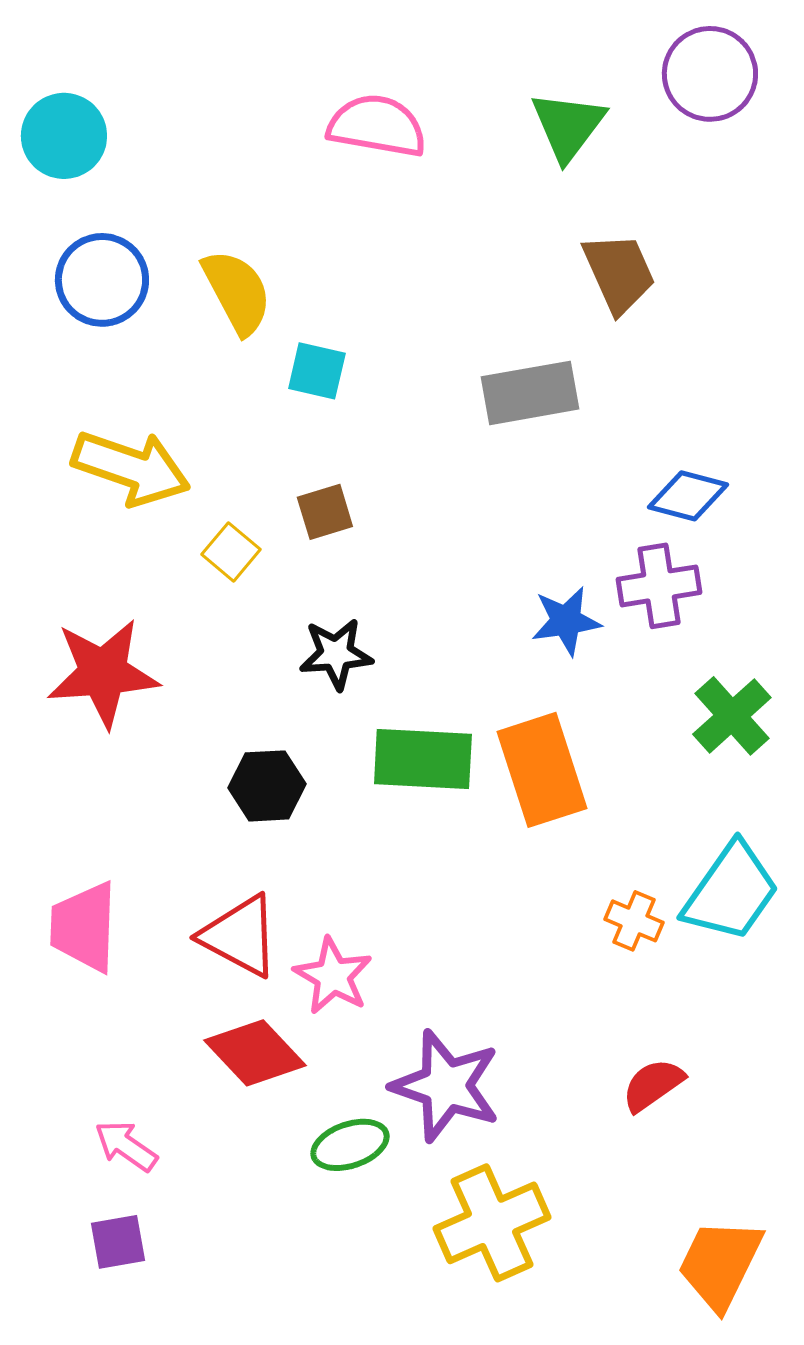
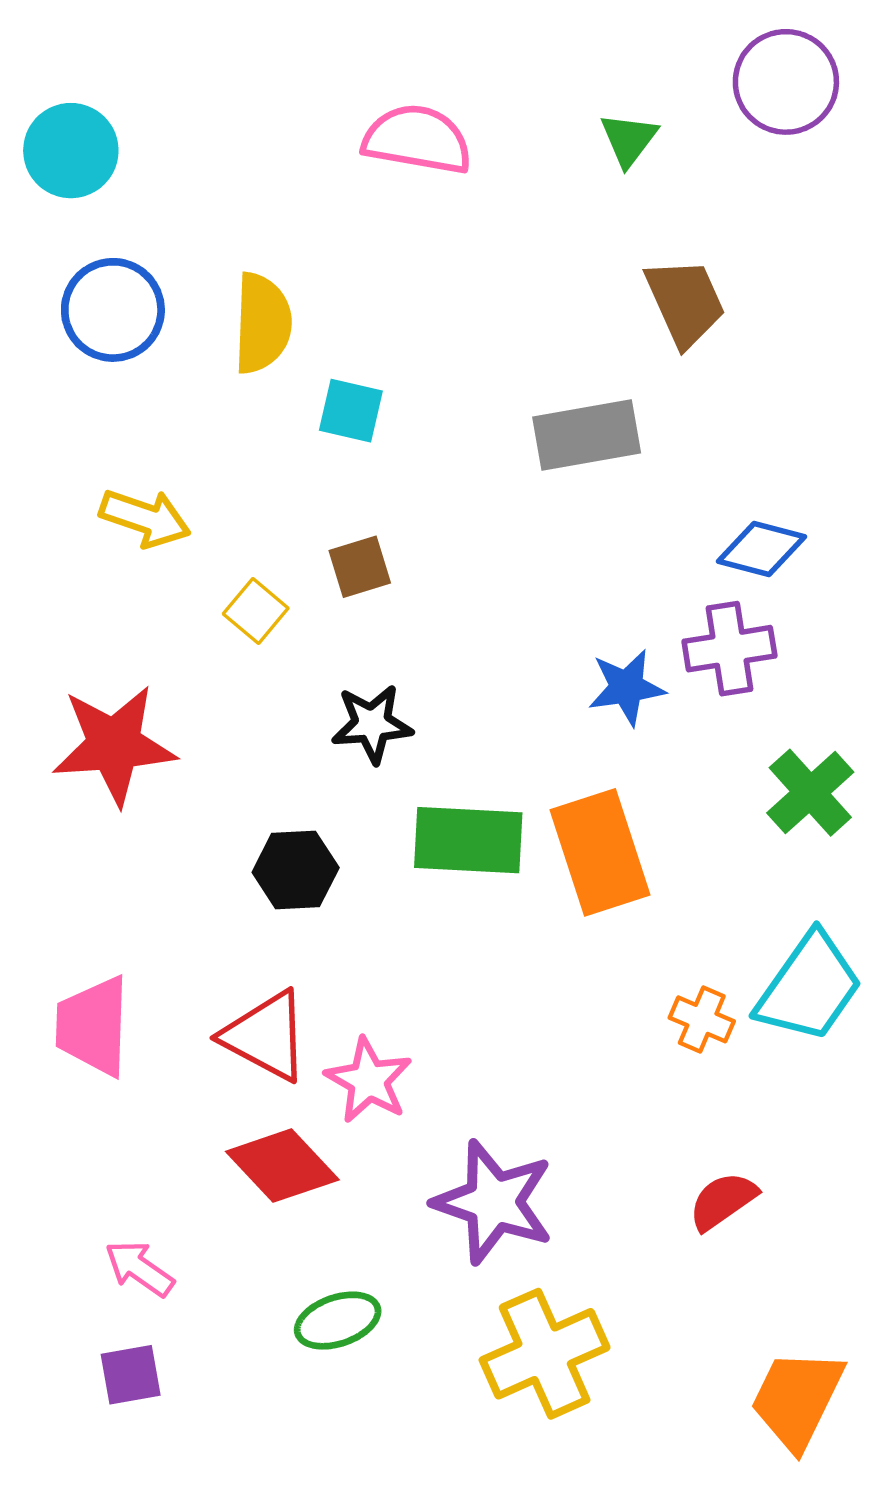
green triangle: (568, 126) -> (629, 139), size x0.7
yellow semicircle: (237, 292) -> (262, 323), turned 30
yellow arrow: (131, 468) -> (145, 518), size x0.7
green ellipse: (350, 1145) -> (338, 1321), moved

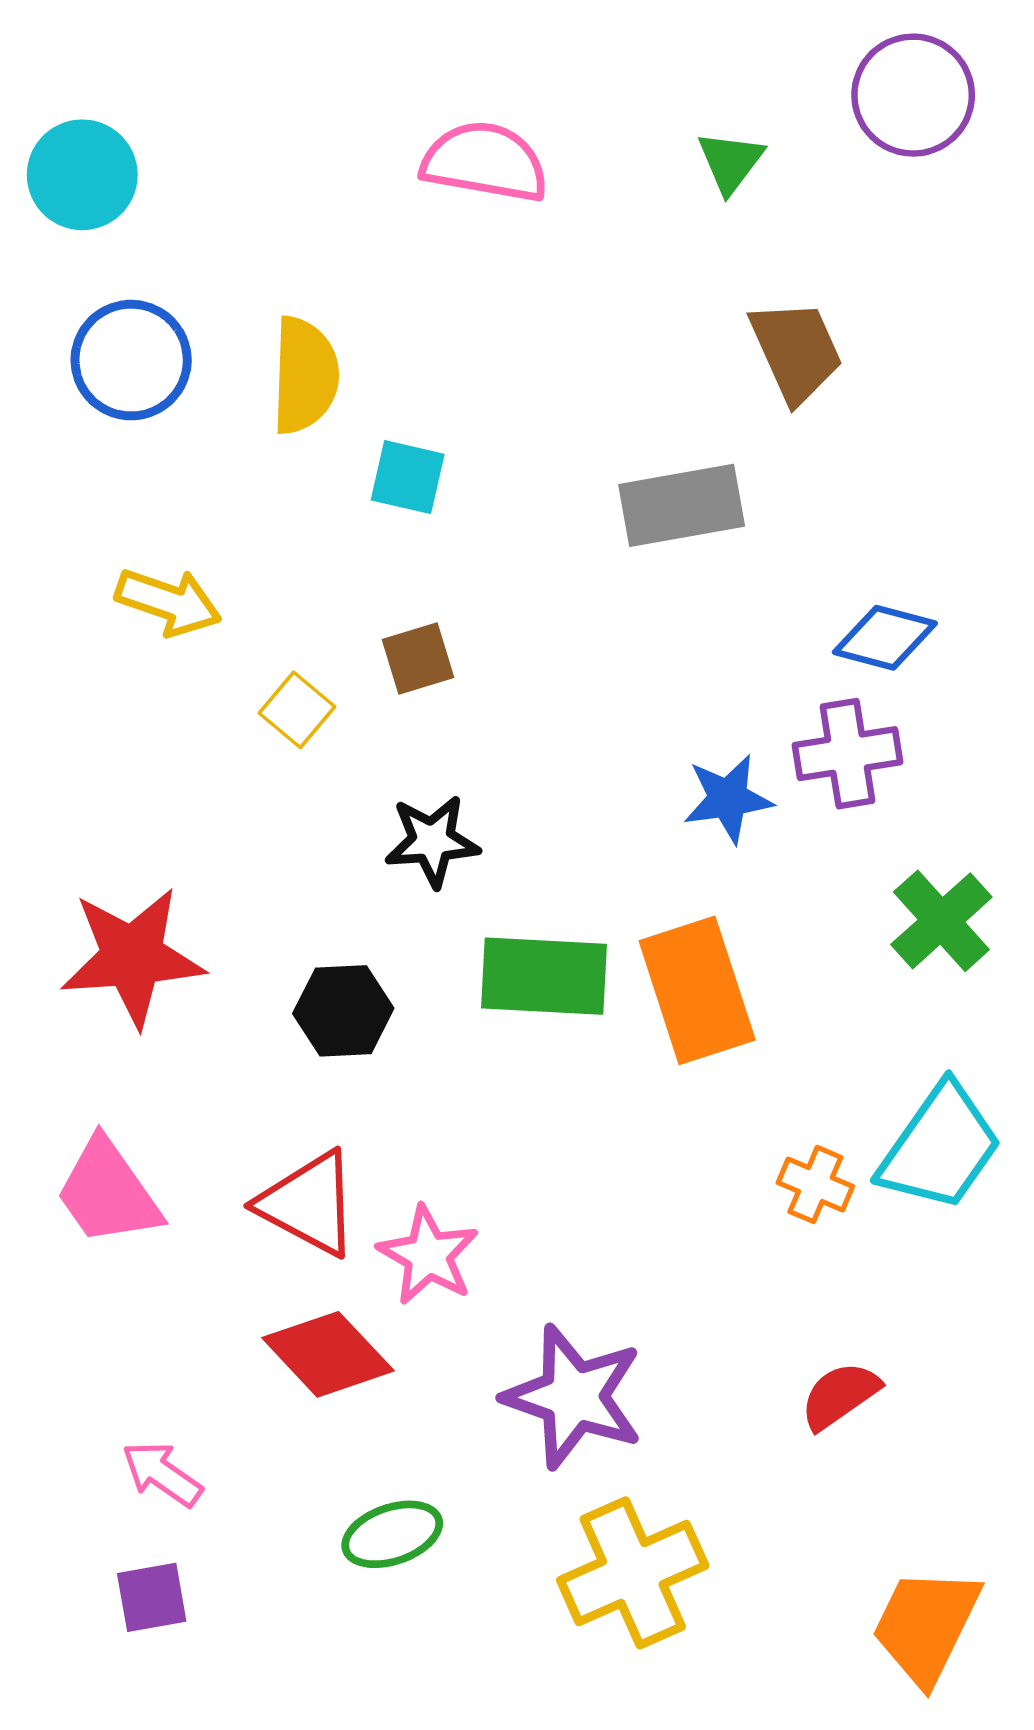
red star: (114, 745) -> (132, 957), moved
pink trapezoid: (93, 1026) -> (108, 1192), turned -37

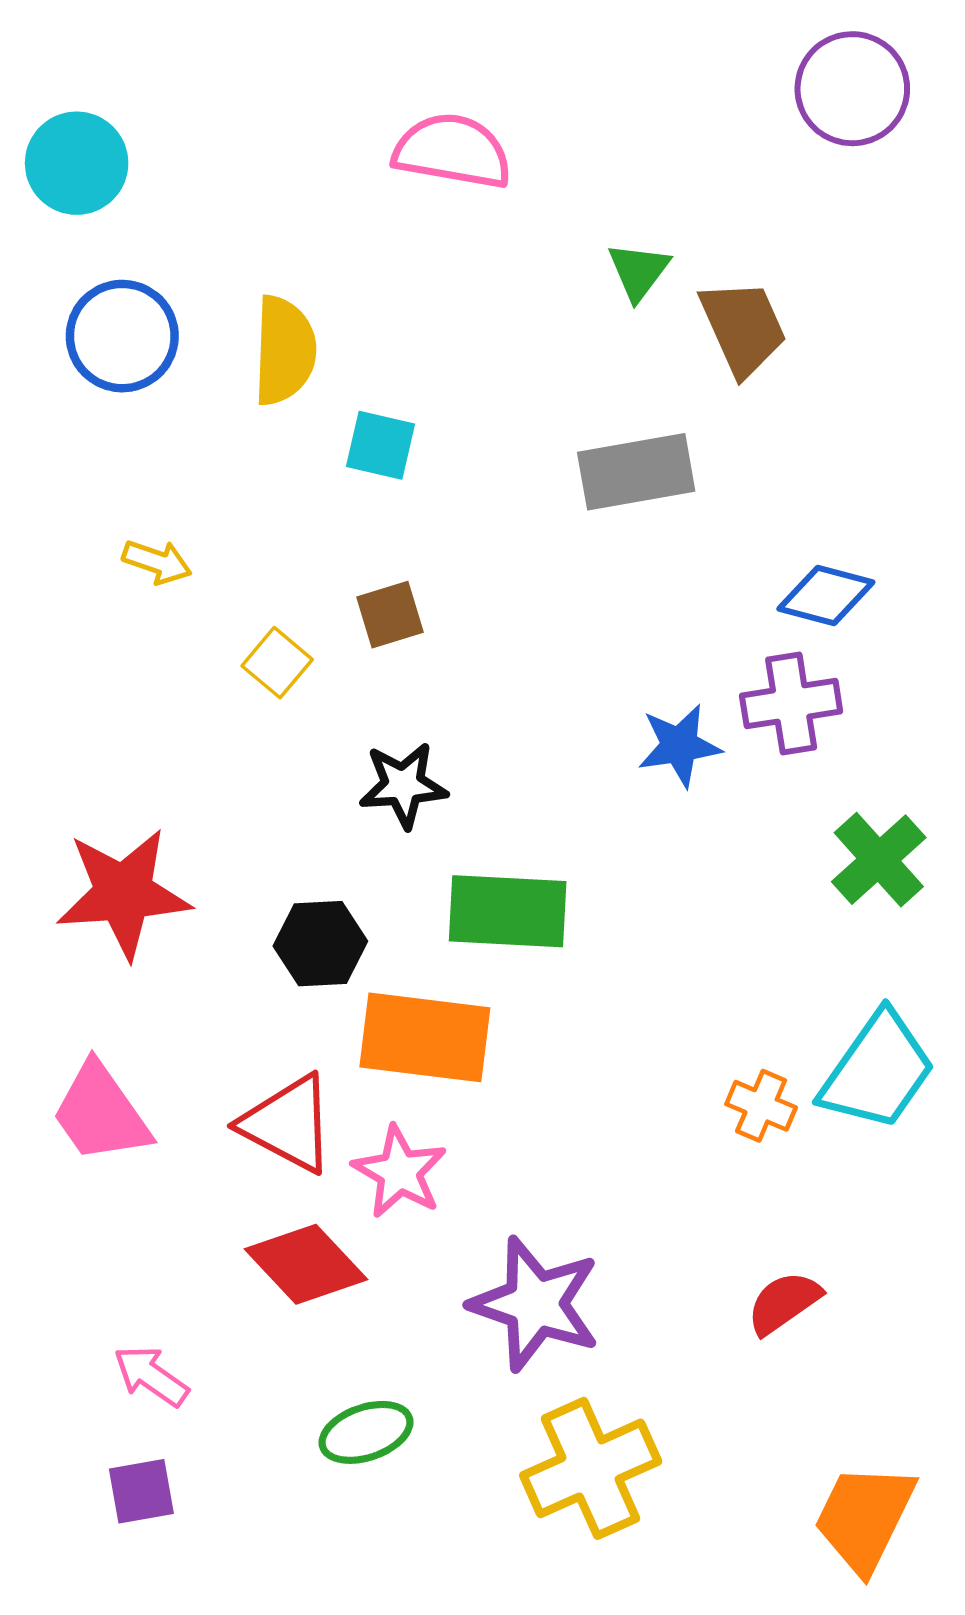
green triangle: (730, 162) -> (639, 271), moved
yellow arrow: (168, 602) -> (157, 562), size x0.7
orange rectangle: (697, 990) -> (425, 1037), moved, turned -65

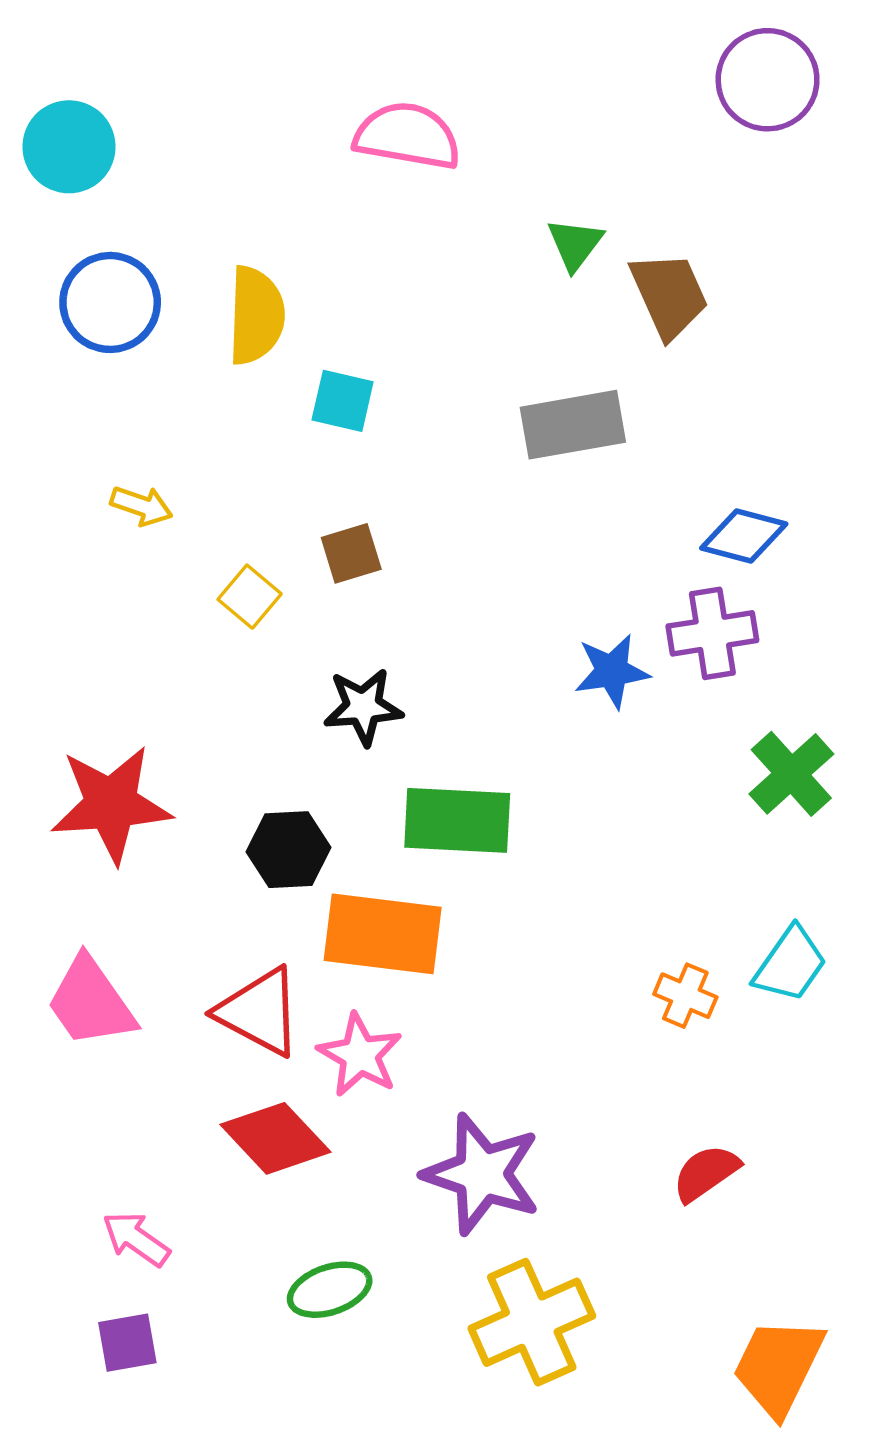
cyan trapezoid: (878, 1071) -> (790, 964), size x0.7

